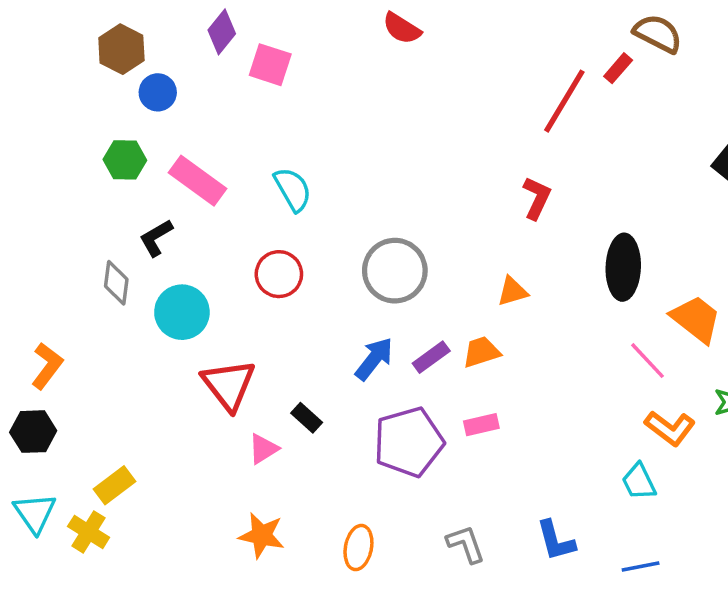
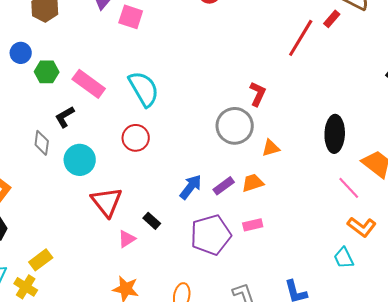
blue circle: (158, 92) -> (21, 53), moved
cyan semicircle: (293, 189) -> (144, 89), size x1.4
red L-shape: (537, 198) -> (258, 94), moved
gray circle: (395, 271) -> (235, 126), moved

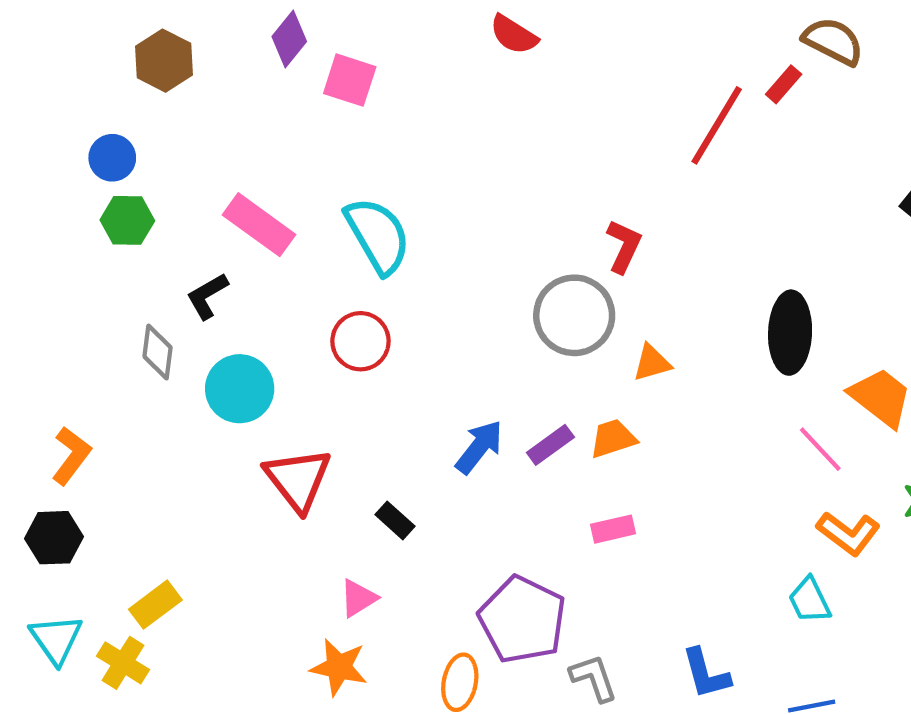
green hexagon: (47, 72) -> (127, 220), moved
purple pentagon: (211, 235) -> (522, 620), moved, turned -30
pink triangle: (127, 239) -> (358, 598), moved

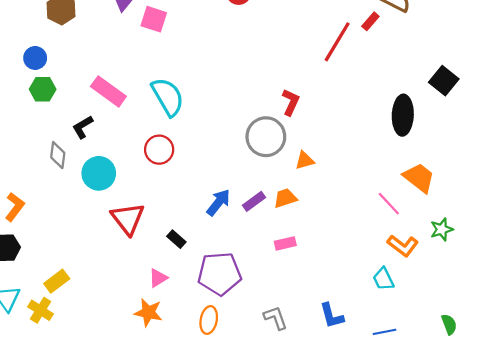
black ellipse: (790, 333) -> (403, 115), moved
purple pentagon: (522, 620) -> (219, 274), moved, turned -30

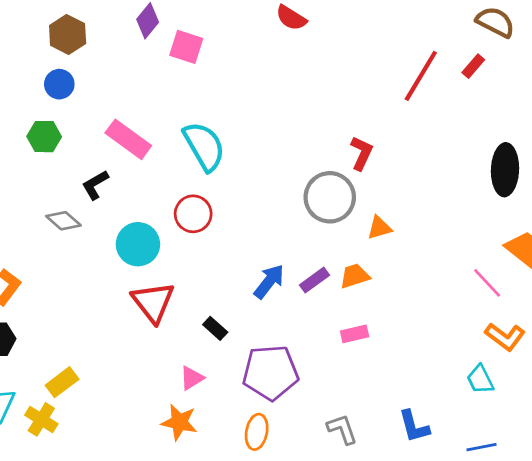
red rectangle: (370, 21) -> (473, 66), moved
blue circle: (35, 58) -> (59, 84), moved
gray diamond: (58, 155) -> (63, 221), turned -56
cyan circle: (99, 173) -> (138, 244), moved

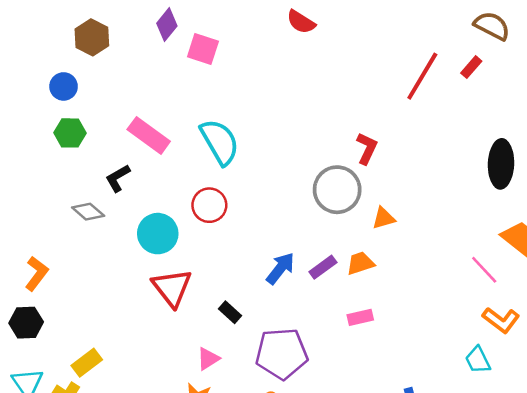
blue circle: (59, 84) -> (64, 86), moved

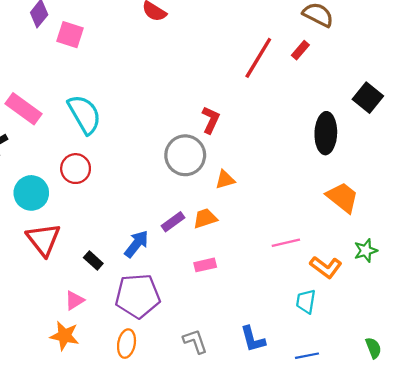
blue arrow: (280, 268) -> (136, 244), moved
pink line: (484, 270) -> (286, 243), moved, turned -60
cyan trapezoid: (478, 360) -> (306, 301), turned 35

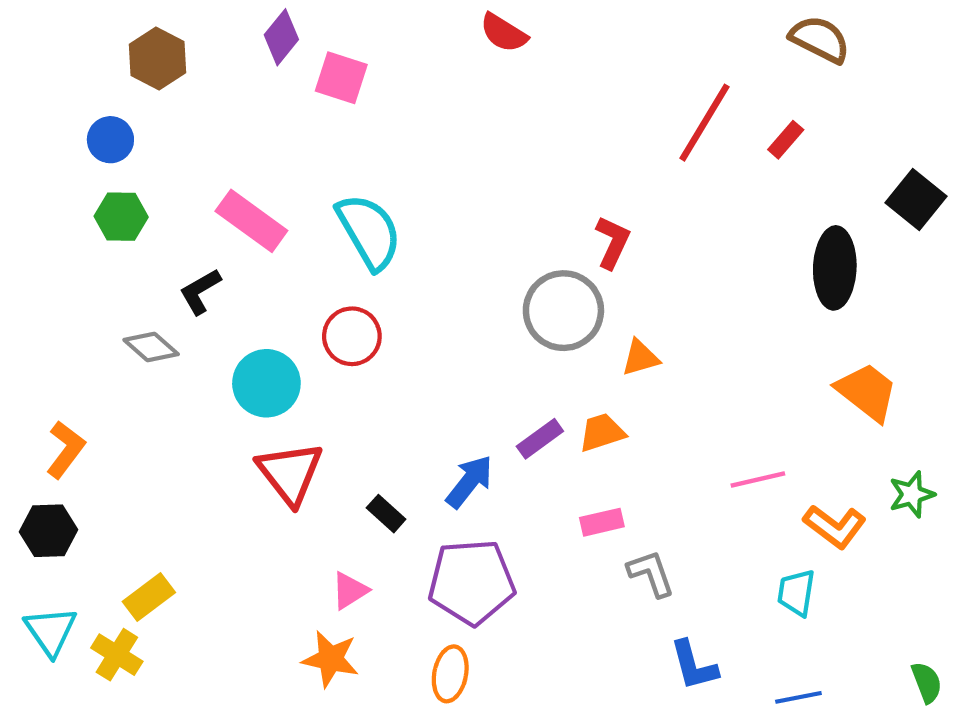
red rectangle: (300, 50) -> (786, 140), moved
gray L-shape: (195, 341) -> (651, 573), moved

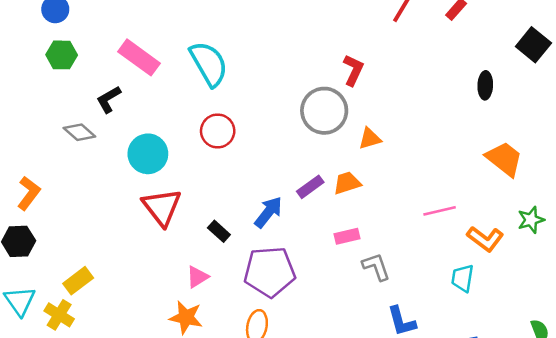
black ellipse: (835, 268) -> (485, 85), size x0.6
red circle: (352, 336) -> (218, 131), moved

